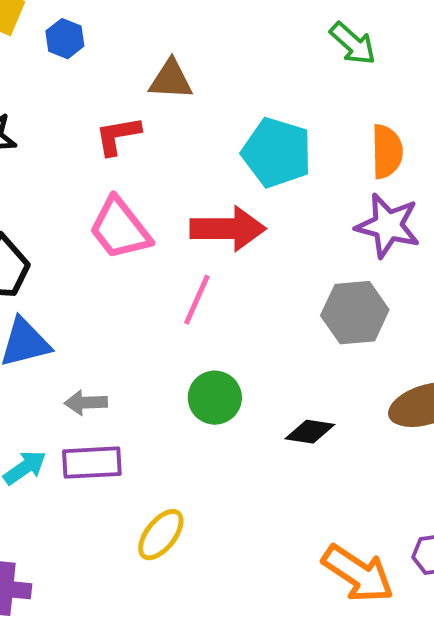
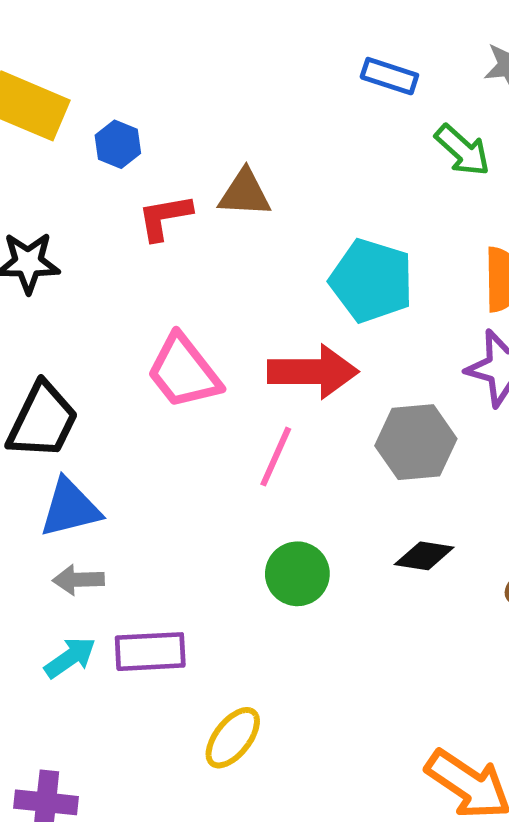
red L-shape: (118, 136) -> (165, 217), moved
gray hexagon: (355, 313) -> (416, 442), moved
gray arrow: (86, 403) -> (78, 580), moved
black diamond: (310, 432) -> (424, 556), moved

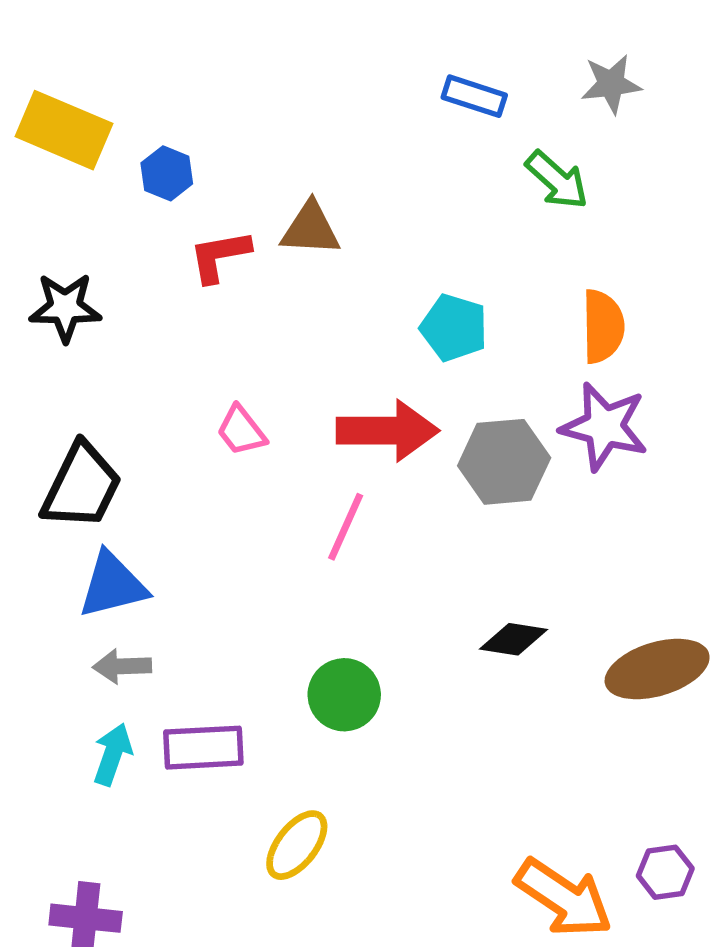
cyan pentagon: (372, 281) -> (454, 328), size x0.7
pink trapezoid: (184, 372) -> (241, 431), size x0.6
gray hexagon: (416, 442) -> (504, 462), moved
green circle: (297, 574) -> (344, 695), moved
cyan arrow: (70, 658) -> (113, 754), turned -36

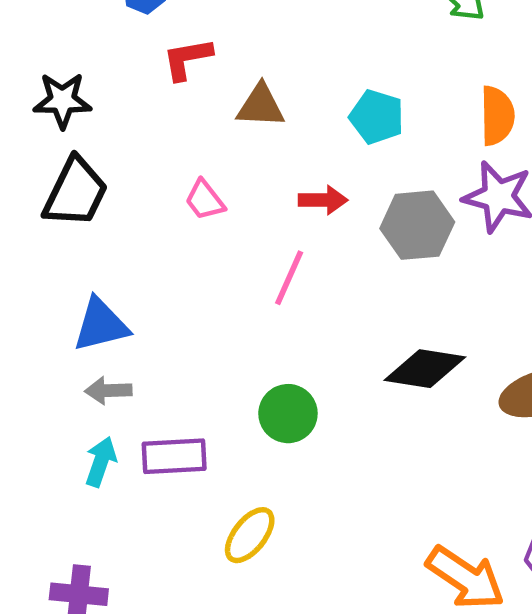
brown triangle: (310, 229) -> (261, 106), moved
red arrow: (388, 431) -> (323, 200), size x0.6
black trapezoid: (81, 486) -> (76, 192), moved
black diamond: (514, 639) -> (425, 369), size x1.5

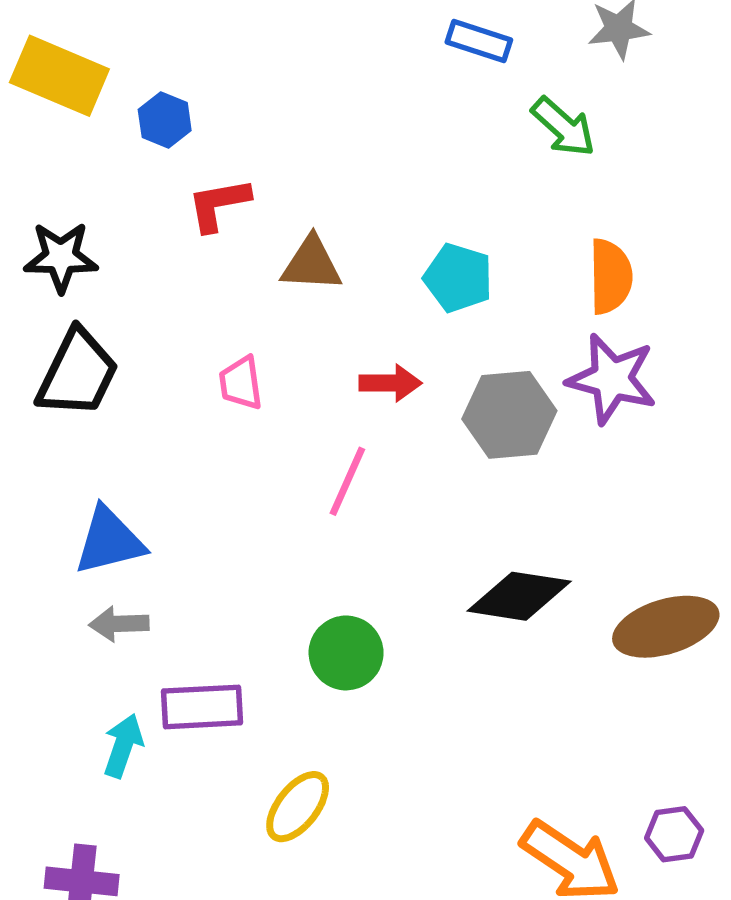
pink trapezoid: (205, 200) -> (241, 383), turned 30
cyan arrow: (101, 462) -> (123, 746), moved

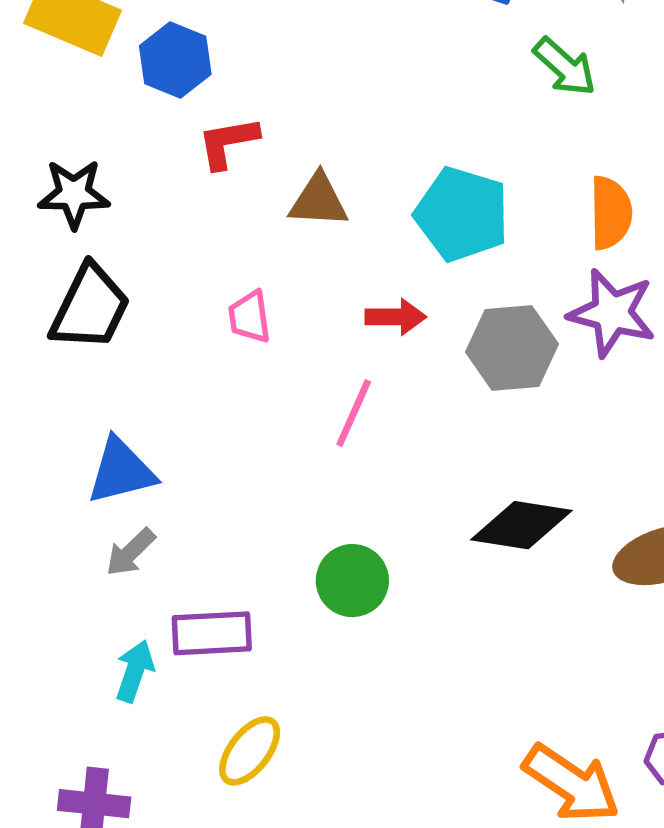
blue hexagon: (165, 120) -> (175, 60), size x1.4
cyan pentagon: (458, 278) -> (462, 214), size x1.4
gray arrow: (119, 624) -> (131, 552), turned -42
yellow ellipse: (298, 807) -> (250, 751), moved

